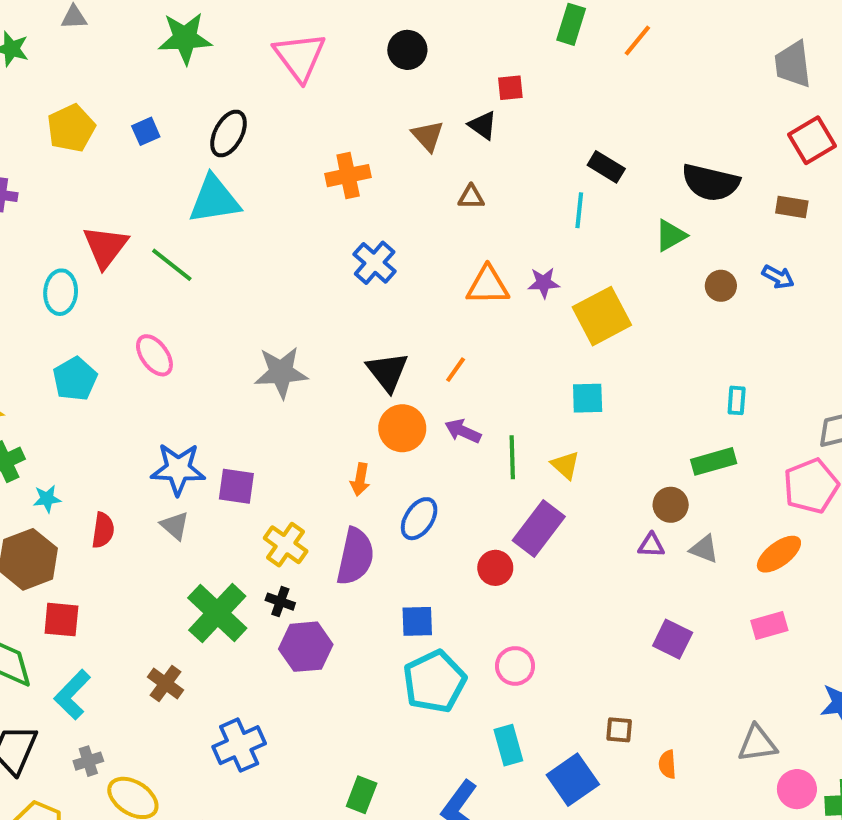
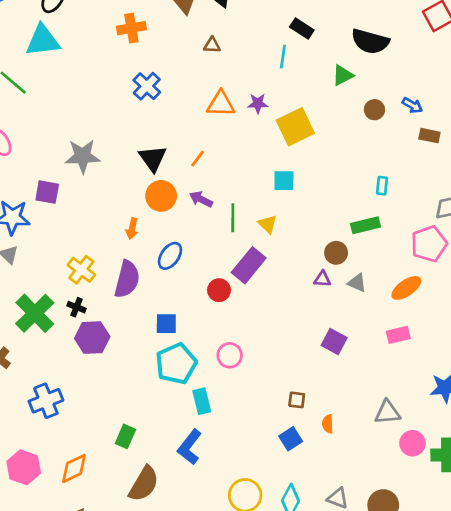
brown rectangle: (792, 207) -> (429, 136), moved
purple square: (236, 486) -> (47, 192), moved
cyan rectangle: (508, 745) -> (202, 401), moved
blue square: (573, 780) -> (291, 439), moved, size x0.7

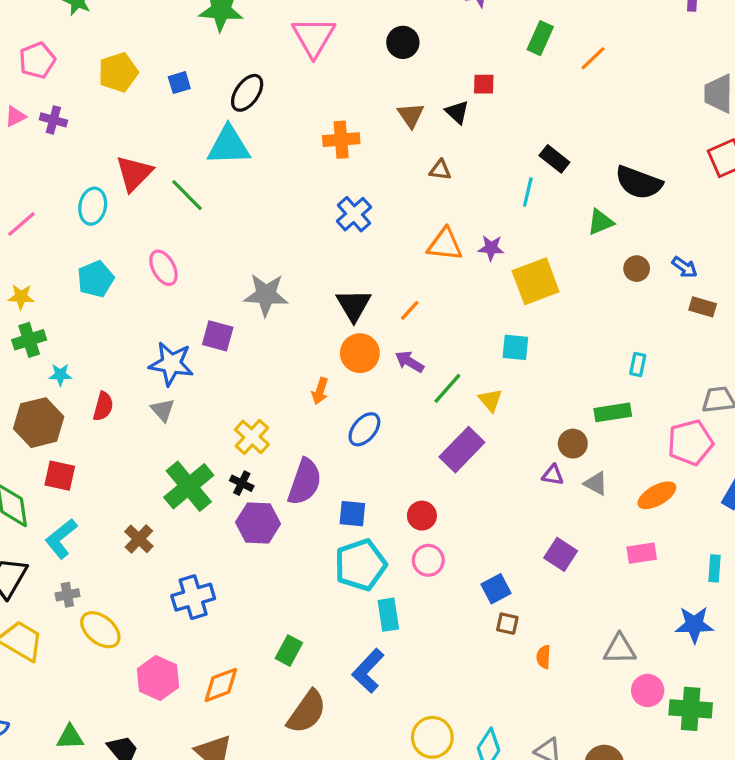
green line: (233, 218) -> (447, 388), turned 36
purple semicircle: (127, 279) -> (305, 482), moved
red circle: (219, 290) -> (422, 516), moved
blue square: (291, 439) -> (496, 589), moved

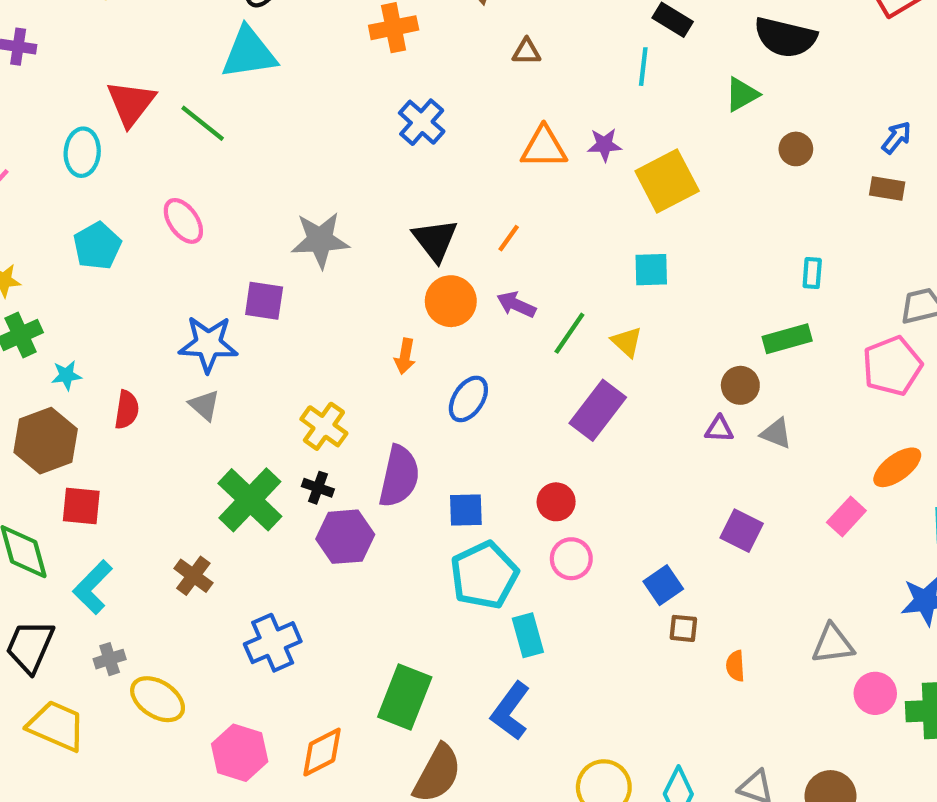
blue arrow: (685, 267) -> (897, 138), moved, turned -80
orange ellipse: (657, 495) -> (897, 467), moved
pink rectangle: (642, 553) -> (846, 517), turned -32
green rectangle: (289, 651) -> (405, 697), size x1.6

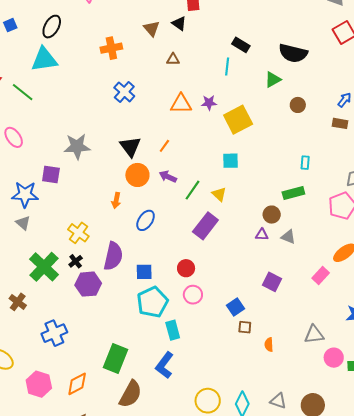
black cross: (318, 488) -> (76, 261), turned 32

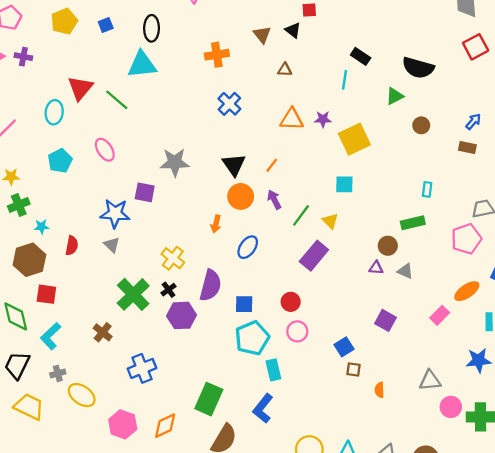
black ellipse: (52, 27) -> (152, 28), turned -30
purple arrow: (168, 177) -> (274, 200), turned 36

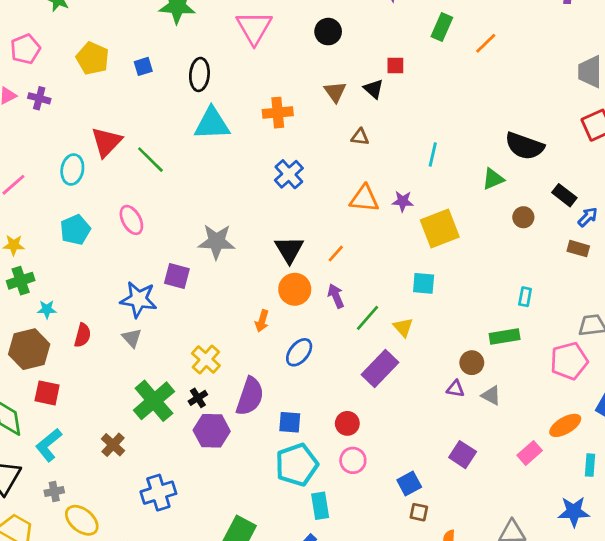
yellow pentagon: (64, 21) -> (92, 58), turned -30
black rectangle: (361, 56) -> (564, 195), moved
cyan triangle: (142, 65) -> (212, 124), moved

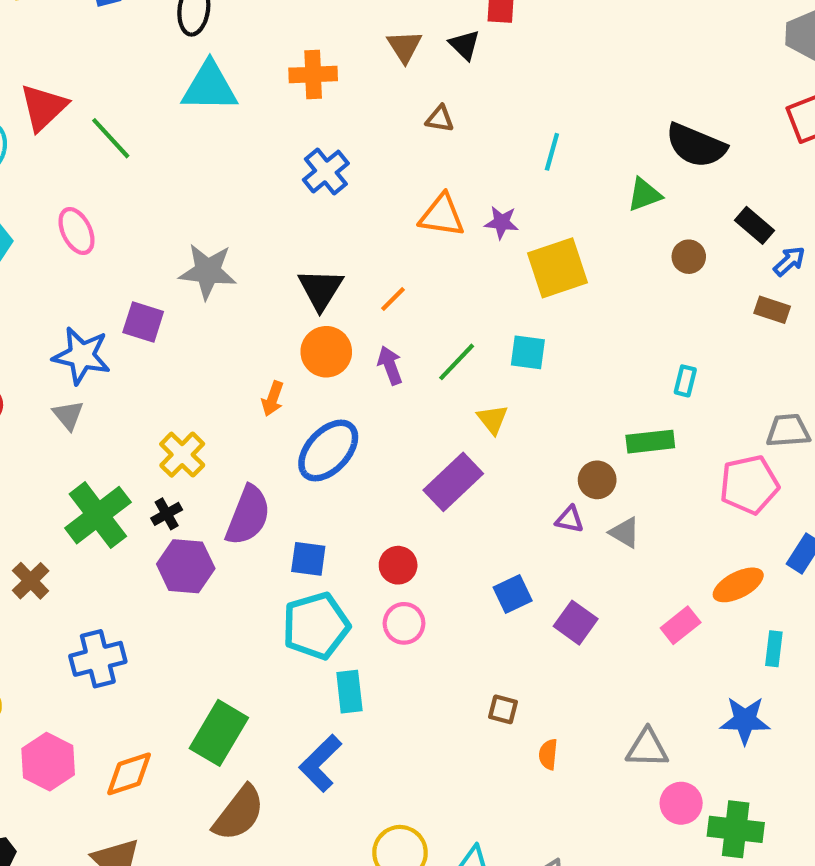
green line: (367, 318) -> (457, 362), moved
blue ellipse: (299, 352) -> (328, 450), size x1.4
blue square: (409, 483) -> (513, 594), moved

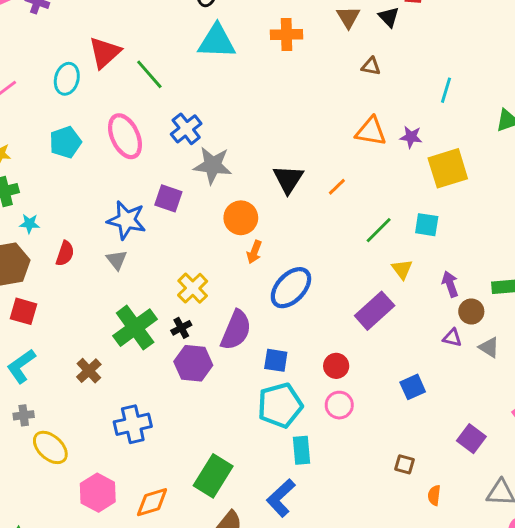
blue cross: (326, 172) -> (186, 129), moved
pink ellipse: (77, 231) -> (125, 136), size x1.4
orange circle: (326, 352) -> (241, 218), moved
purple arrow: (390, 365) -> (450, 284), moved
purple square: (576, 623) -> (471, 439), moved

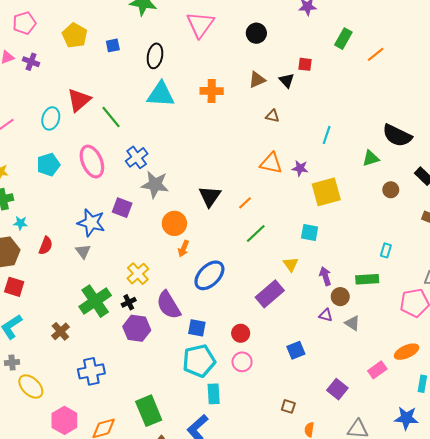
brown triangle: (348, 17) -> (257, 80), turned 36
green line: (379, 230) -> (256, 233), moved
purple semicircle: (236, 330) -> (169, 305), turned 124
green rectangle: (213, 476) -> (149, 411), turned -56

